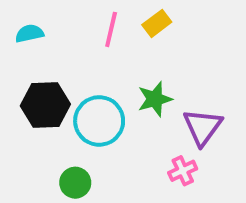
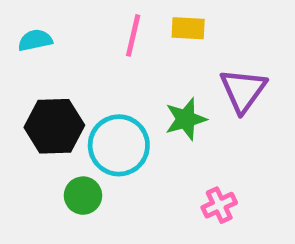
yellow rectangle: (157, 23) -> (188, 28), turned 40
purple triangle: (203, 127) -> (243, 90), moved
green circle: (75, 183) -> (83, 196), moved

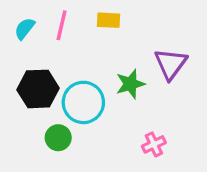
yellow rectangle: (188, 28) -> (109, 20), moved
pink line: (133, 35) -> (62, 25), moved
cyan semicircle: (35, 40) -> (25, 29), turned -40

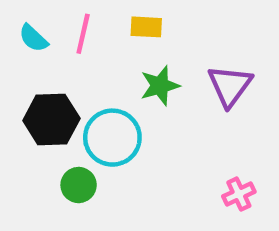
cyan semicircle: (25, 29) -> (33, 38), turned -85
green star: (130, 84) -> (160, 86), moved
pink cross: (154, 144) -> (239, 194), moved

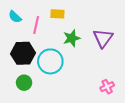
yellow rectangle: (146, 27) -> (57, 14), moved
pink line: (83, 34) -> (36, 25), moved
green circle: (79, 185) -> (24, 83), moved

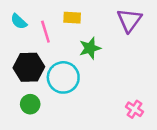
pink line: (36, 25) -> (45, 32), turned -30
purple triangle: (103, 38) -> (129, 20), moved
pink cross: (107, 87) -> (134, 109), turned -32

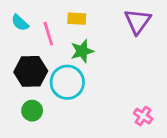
green star: (90, 48) -> (82, 51), moved

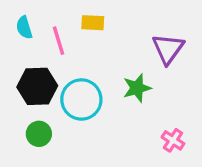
purple triangle: (138, 21) -> (168, 49), moved
cyan semicircle: (20, 23) -> (24, 28), turned 30
green star: (82, 51) -> (137, 88), moved

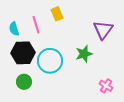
yellow rectangle: (93, 23) -> (57, 14), turned 64
cyan semicircle: (24, 28) -> (14, 29), moved

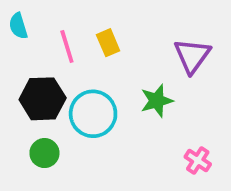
yellow rectangle: (57, 14) -> (108, 43), moved
cyan semicircle: (14, 29) -> (18, 26), moved

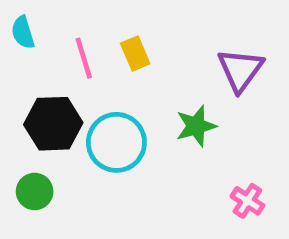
green circle: (44, 153) -> (35, 191), moved

